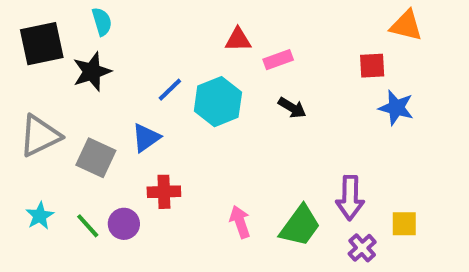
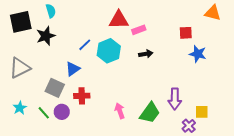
orange triangle: (406, 26) -> (213, 13), moved
red triangle: (238, 40) -> (119, 20), size x1.5
black arrow: (292, 108) -> (146, 54), turned -40
gray square: (96, 158) -> (55, 88), moved
purple cross: (362, 248) -> (189, 126), moved

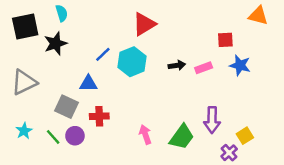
red triangle: (119, 20) -> (144, 24), turned -30
pink rectangle: (139, 30) -> (204, 68), moved
blue triangle: (73, 69) -> (88, 84), turned 35
yellow square: (202, 112) -> (245, 136), turned -32

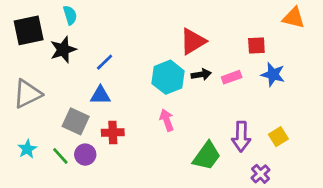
red triangle: (144, 24) -> (193, 41), moved
blue line: (103, 54) -> (105, 62), moved
cyan hexagon: (132, 62) -> (168, 77), moved
pink arrow: (145, 134) -> (167, 120), moved
yellow square: (245, 136) -> (278, 137), moved

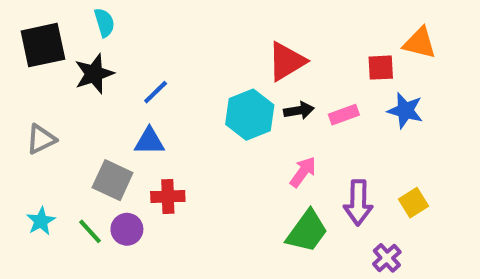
orange triangle: (294, 18) -> (420, 43), moved
gray triangle: (27, 94) -> (41, 139), size x0.7
pink arrow: (167, 120) -> (303, 172), moved, turned 55

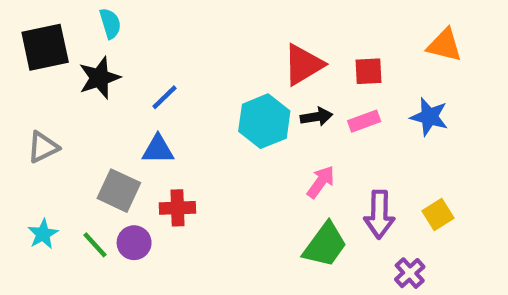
red square: (381, 68) -> (368, 71), moved

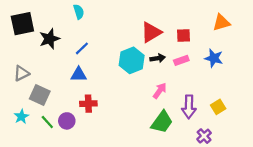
cyan semicircle: (110, 23) -> (79, 12), moved
orange triangle: (444, 45) -> (221, 23), turned -30
gray square: (119, 191) -> (40, 95), moved

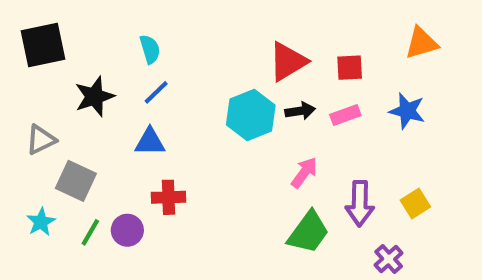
cyan semicircle: (79, 12) -> (150, 49), moved
black star: (49, 39) -> (94, 96), moved
green line: (47, 122) -> (90, 232), turned 72

